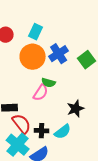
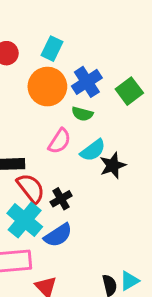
green semicircle: (49, 83) -> (82, 114), moved
black cross: (42, 131) -> (61, 199), turned -32
cyan semicircle: (63, 132) -> (93, 150), moved

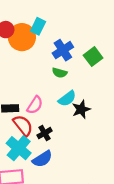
orange circle: (47, 87) -> (22, 37), moved
pink semicircle: (60, 141) -> (35, 105), moved

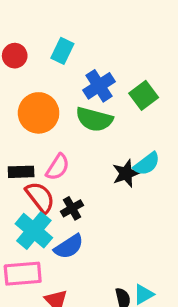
orange circle: (22, 37) -> (39, 113), moved
green semicircle: (60, 73) -> (94, 119), size x1.6
cyan semicircle: (67, 99) -> (147, 164), moved

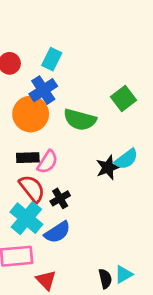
blue cross: (99, 86) -> (43, 90), moved
black rectangle: (21, 172) -> (28, 158), moved

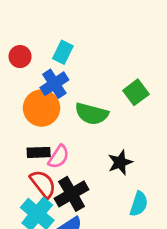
cyan semicircle: (126, 159) -> (139, 204), moved, turned -35
black cross: (60, 198) -> (72, 194), size x1.6

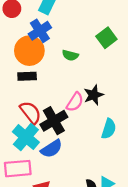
green semicircle: (92, 114) -> (70, 55), size x0.6
black rectangle: (39, 152) -> (27, 76), moved
pink semicircle: (59, 157) -> (75, 102), moved

